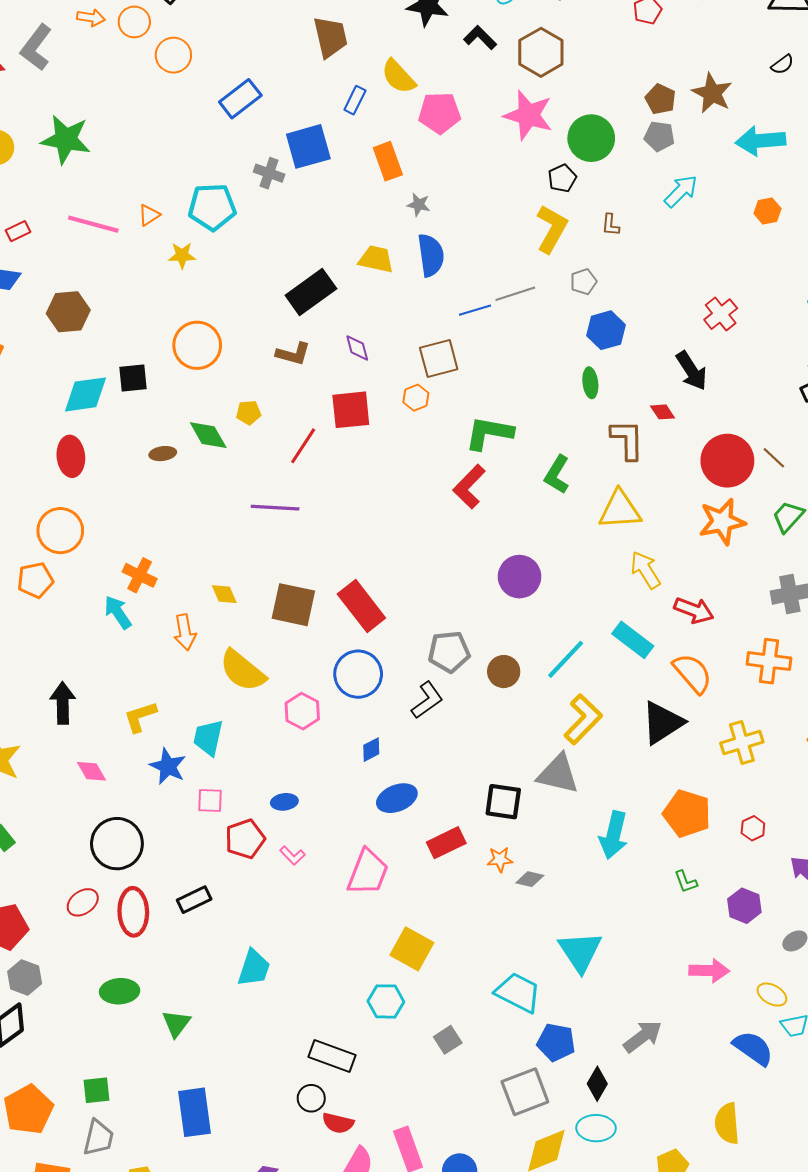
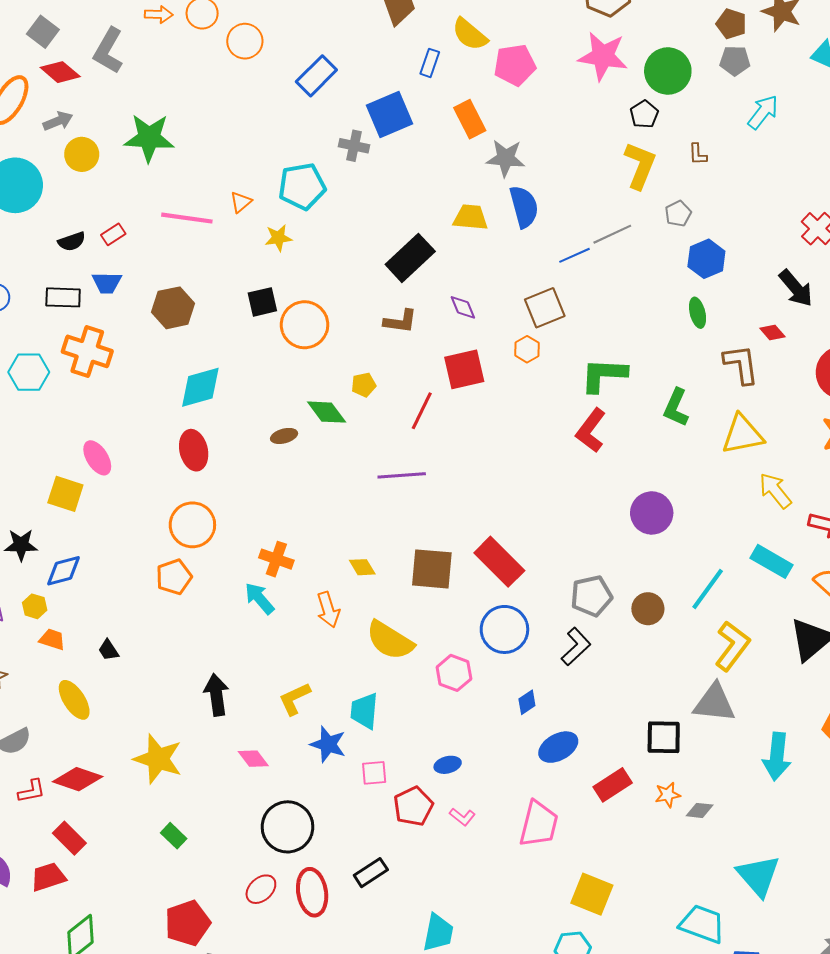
gray star: (419, 205) -> (506, 158), size x1.6
black square: (133, 378) -> (262, 302), moved

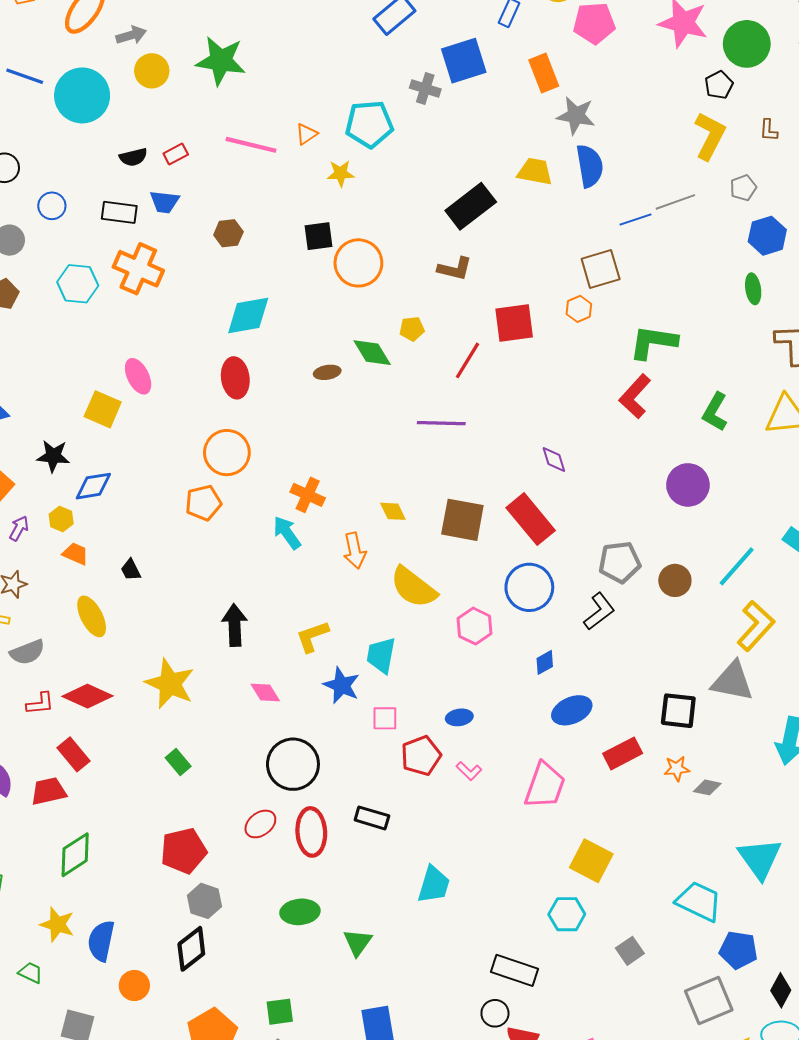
purple diamond: (463, 307) -> (554, 460), moved
brown hexagon: (173, 308) -> (228, 233), size x0.7
green L-shape: (676, 408) -> (715, 412), moved
black rectangle: (371, 873) -> (372, 818), turned 44

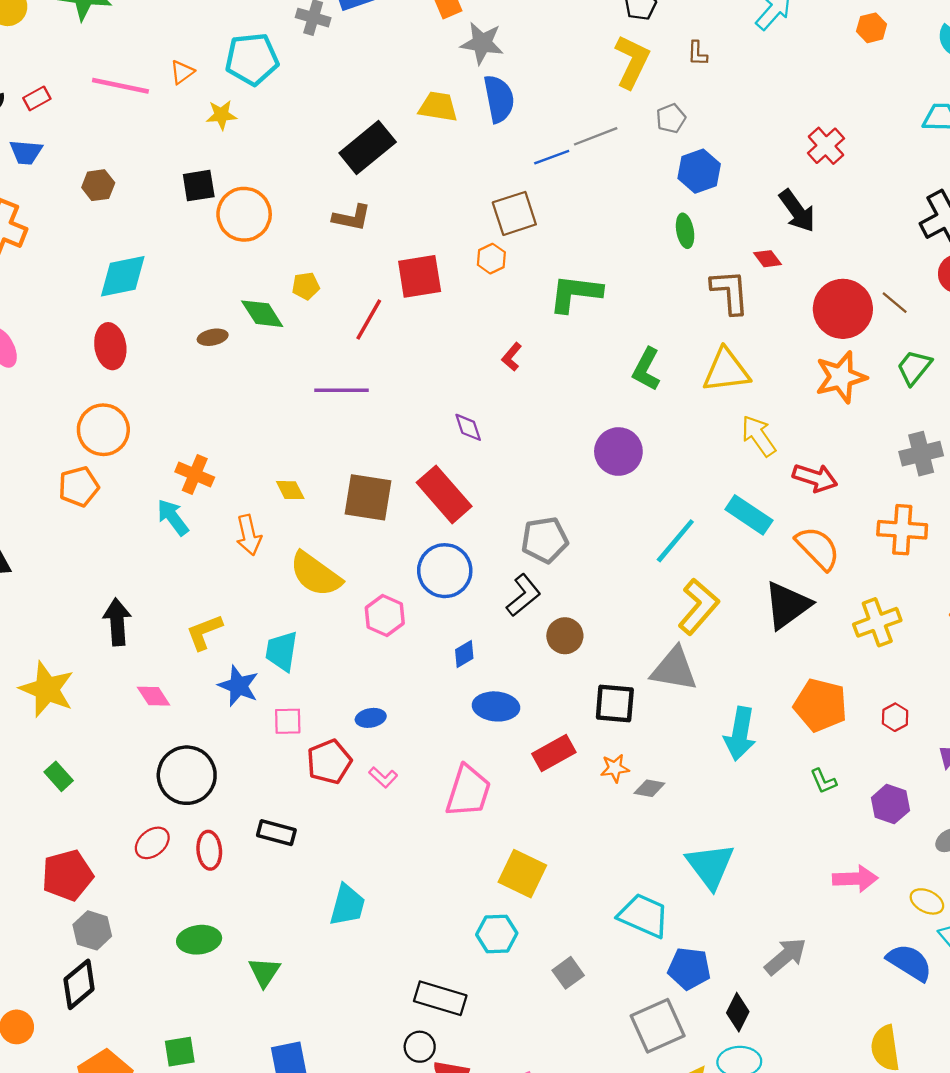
red L-shape: (635, 396) -> (512, 357), moved, size x0.6
brown circle: (675, 580) -> (565, 636), moved
blue ellipse: (572, 710) -> (496, 706), turned 30
red ellipse: (311, 832) -> (209, 850), size x0.7

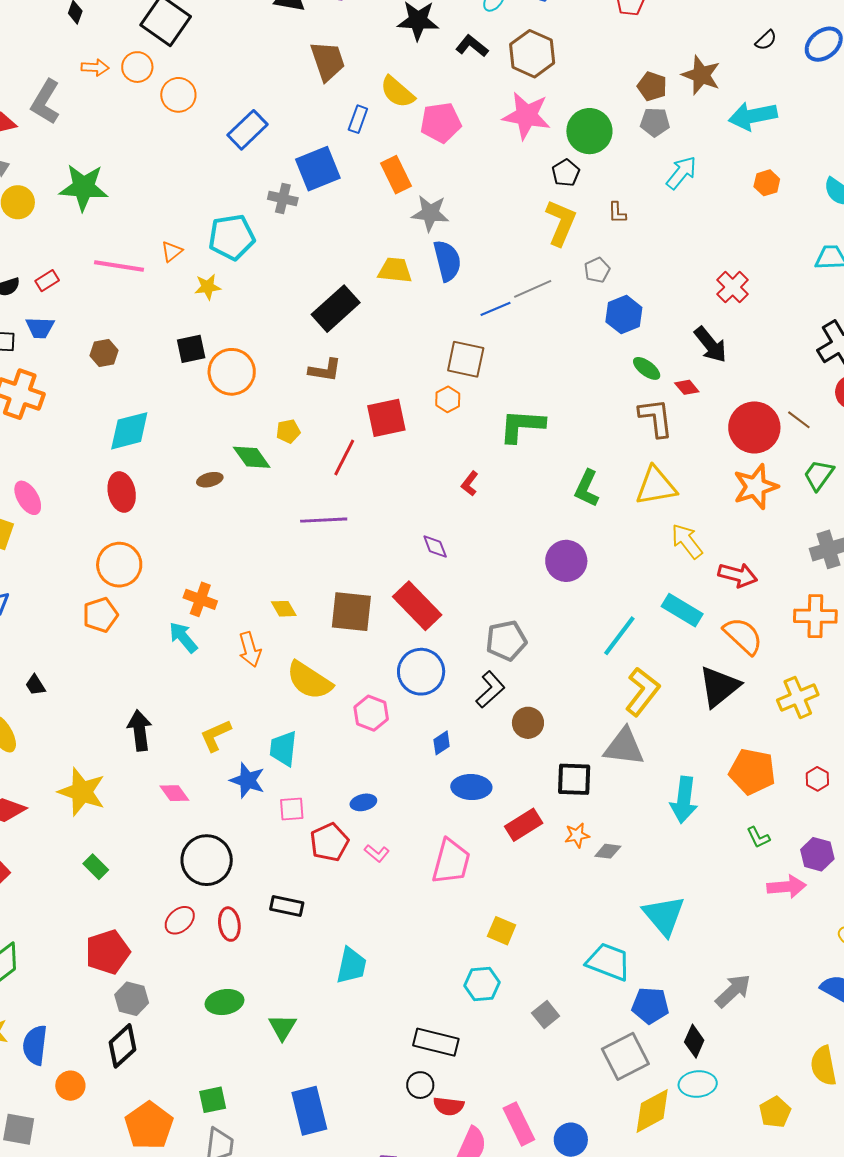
brown square: (514, 213) -> (466, 359), turned 33
green ellipse: (685, 231) -> (647, 368), moved, turned -40
yellow square: (522, 874) -> (502, 931), size x0.7
pink arrow: (855, 879) -> (787, 887), moved

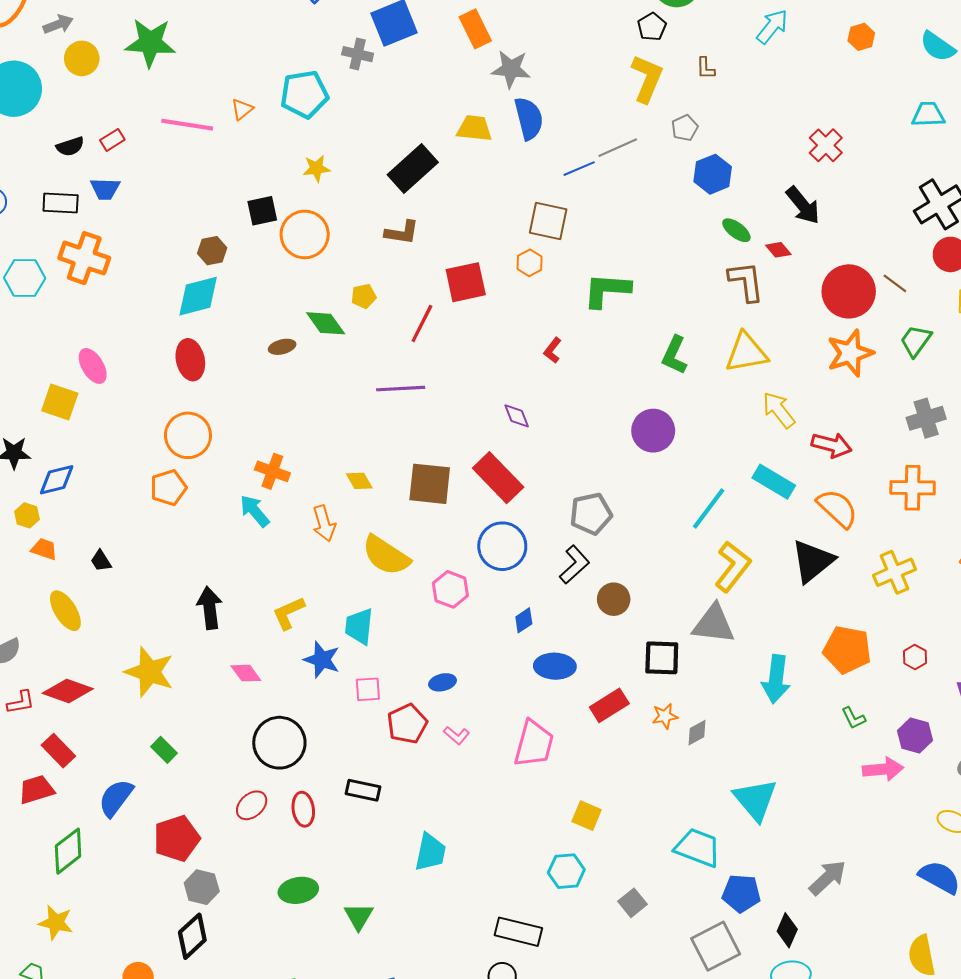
yellow star: (208, 287) -> (316, 168), moved
brown hexagon: (104, 353) -> (212, 251), moved
gray diamond: (608, 851) -> (697, 733), turned -36
blue semicircle: (35, 1045) -> (116, 798), moved, turned 30

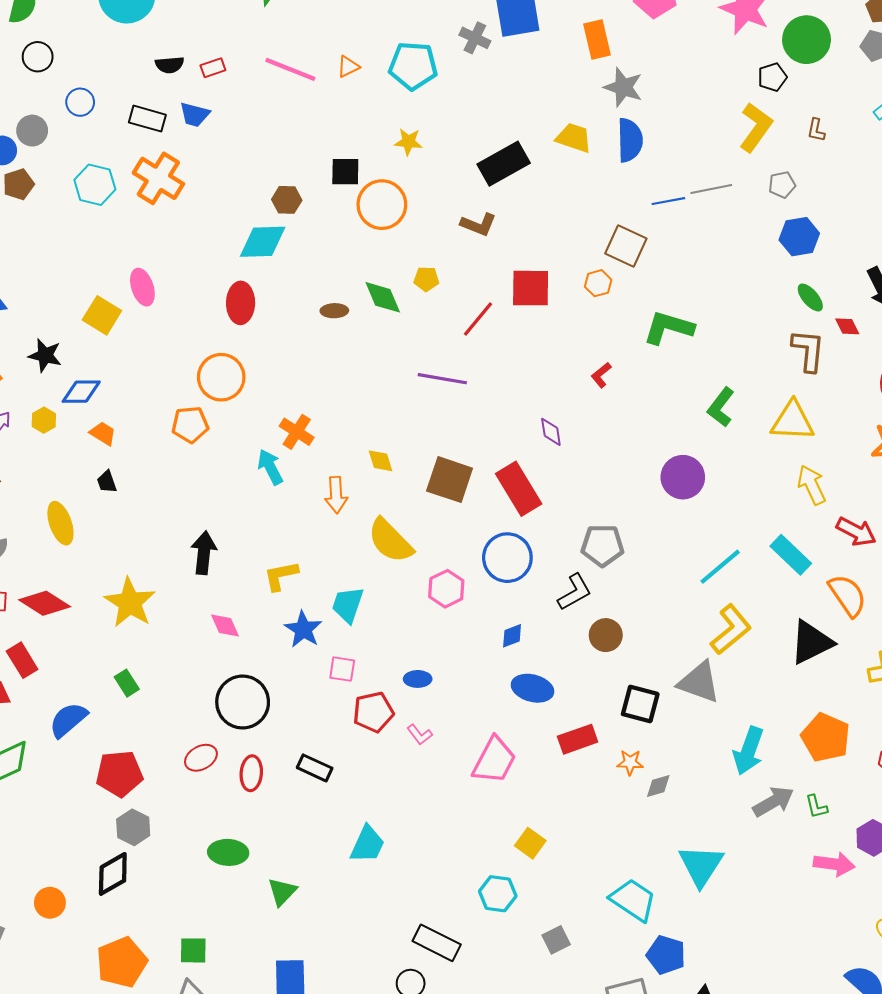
orange trapezoid: (44, 549) -> (103, 434), moved
gray arrow: (828, 878) -> (773, 802), moved

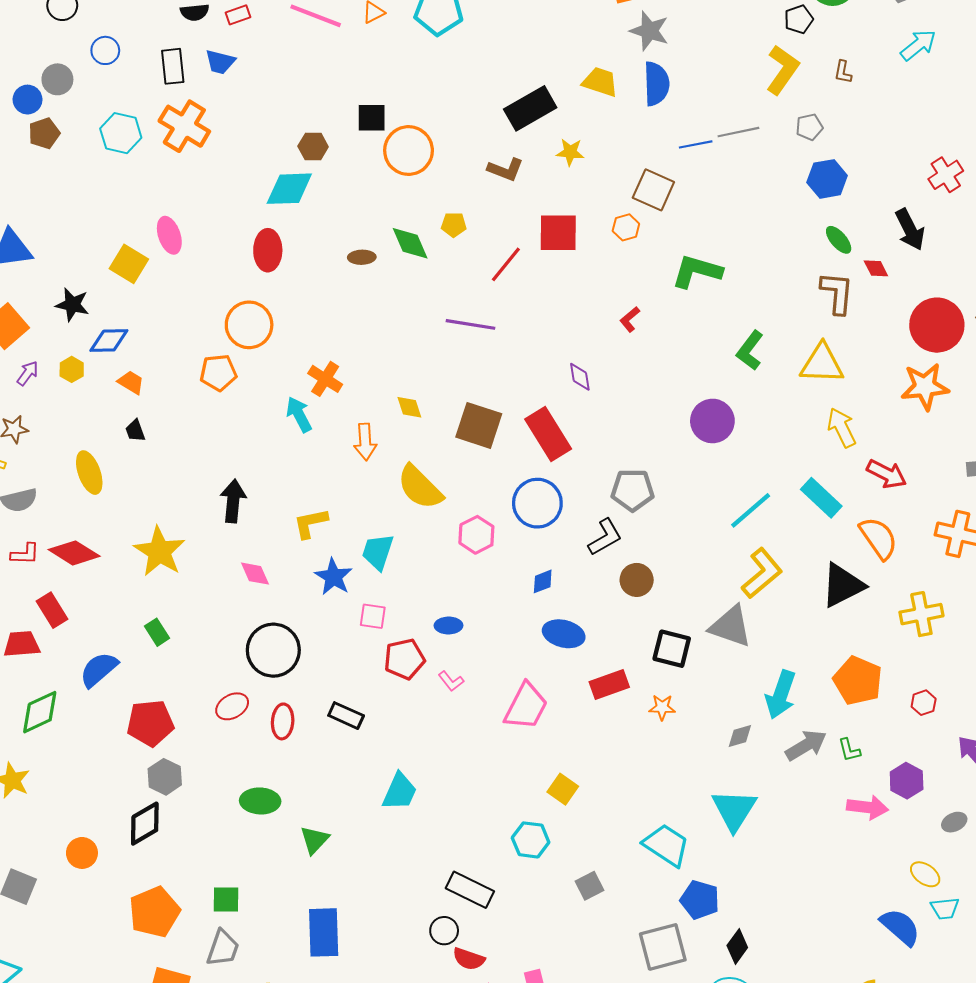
black rectangle: (147, 119) -> (173, 66), turned 69
yellow star: (408, 142) -> (570, 152), moved
gray diamond: (658, 786) -> (740, 736), moved

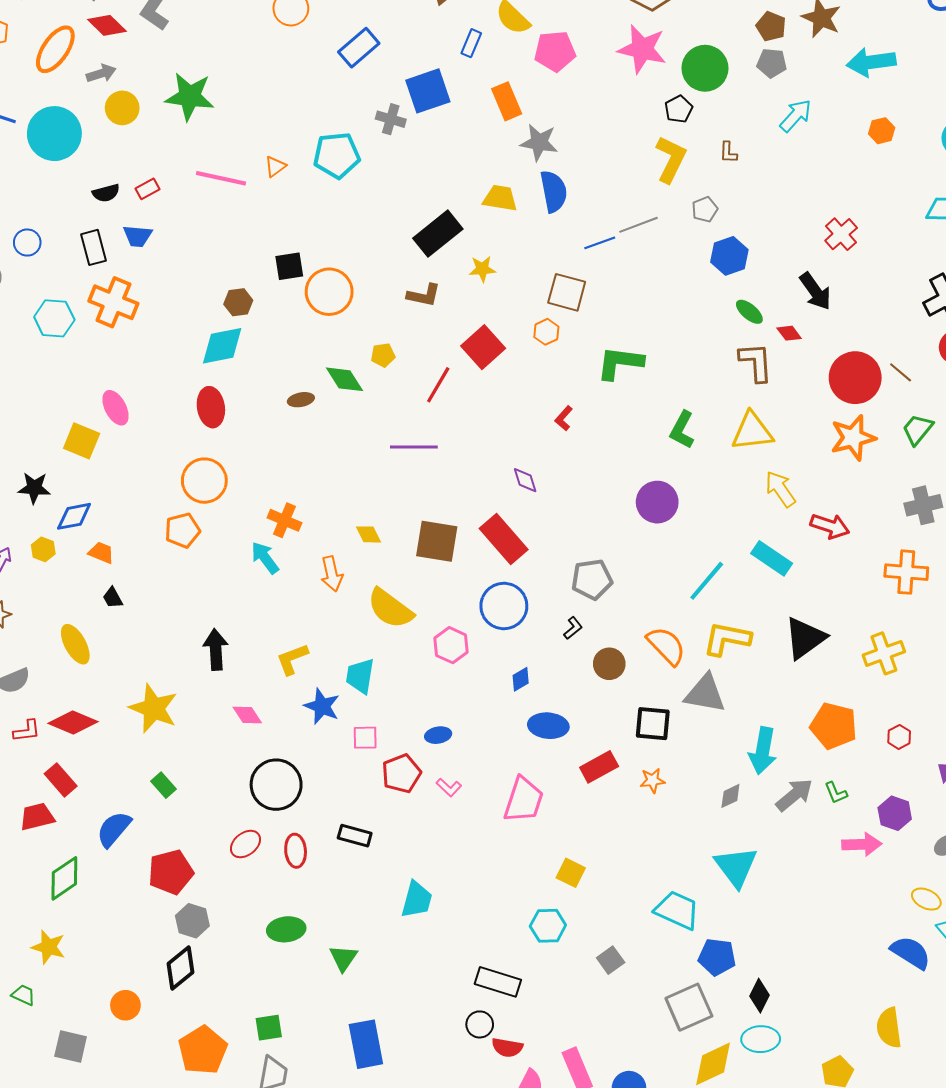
red square: (558, 233) -> (483, 347), turned -33
black L-shape: (605, 537) -> (573, 628), size x0.6
orange semicircle: (879, 538) -> (666, 646), moved
yellow L-shape: (762, 573) -> (727, 639), turned -120

